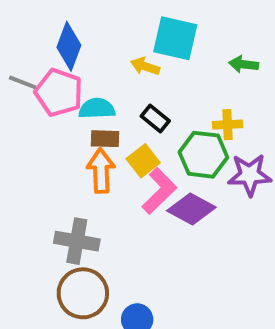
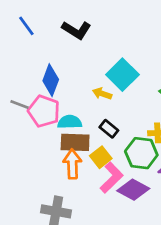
cyan square: (175, 38) -> (122, 75), turned 32
brown rectangle: (105, 139) -> (75, 142), size x1.5

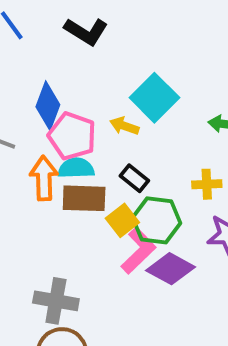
pink pentagon: (44, 111) -> (72, 136), moved
green hexagon: (141, 153) -> (156, 220), moved
orange arrow: (72, 164) -> (44, 178), moved

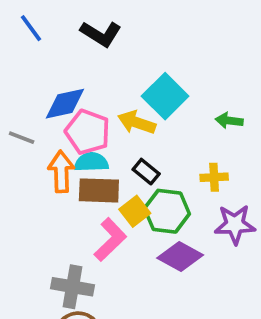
blue diamond: (48, 106) -> (65, 104), turned 57
yellow arrow: (124, 126) -> (137, 122), size x1.4
pink L-shape: (138, 251) -> (110, 240), moved

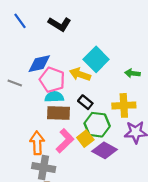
orange arrow: (61, 172) -> (37, 143), moved
yellow cross: (214, 177) -> (124, 105), size x1.5
yellow square: (135, 211) -> (85, 139), moved

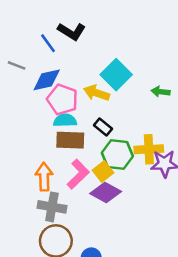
blue line: (20, 21) -> (48, 43), moved
gray line: (15, 83) -> (17, 65), moved
yellow cross: (124, 105) -> (149, 149), moved
purple diamond: (105, 150) -> (106, 192), moved

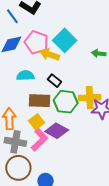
pink pentagon: (62, 100) -> (36, 42), moved
brown rectangle: (70, 140) -> (39, 101), moved
yellow square: (103, 172) -> (36, 122), moved
pink L-shape: (78, 174) -> (39, 140), moved

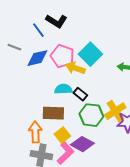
cyan semicircle: (25, 76) -> (63, 89), moved
yellow cross: (90, 98) -> (115, 111), turned -30
brown rectangle: (39, 101) -> (53, 113), moved

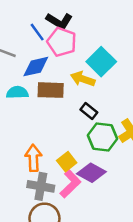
pink pentagon: (62, 56) -> (62, 42), moved
cyan semicircle: (63, 89) -> (17, 93), moved
brown rectangle: (53, 113) -> (51, 90), moved

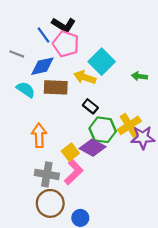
cyan semicircle: (17, 93) -> (26, 90), turned 36
orange arrow: (33, 158) -> (39, 135), moved
purple diamond: (91, 173) -> (93, 148), moved

